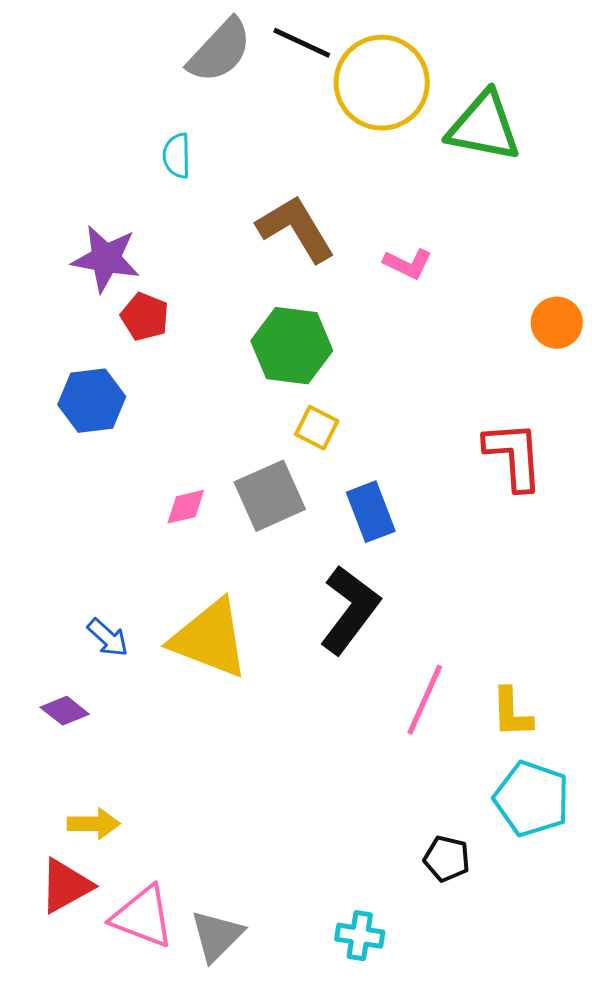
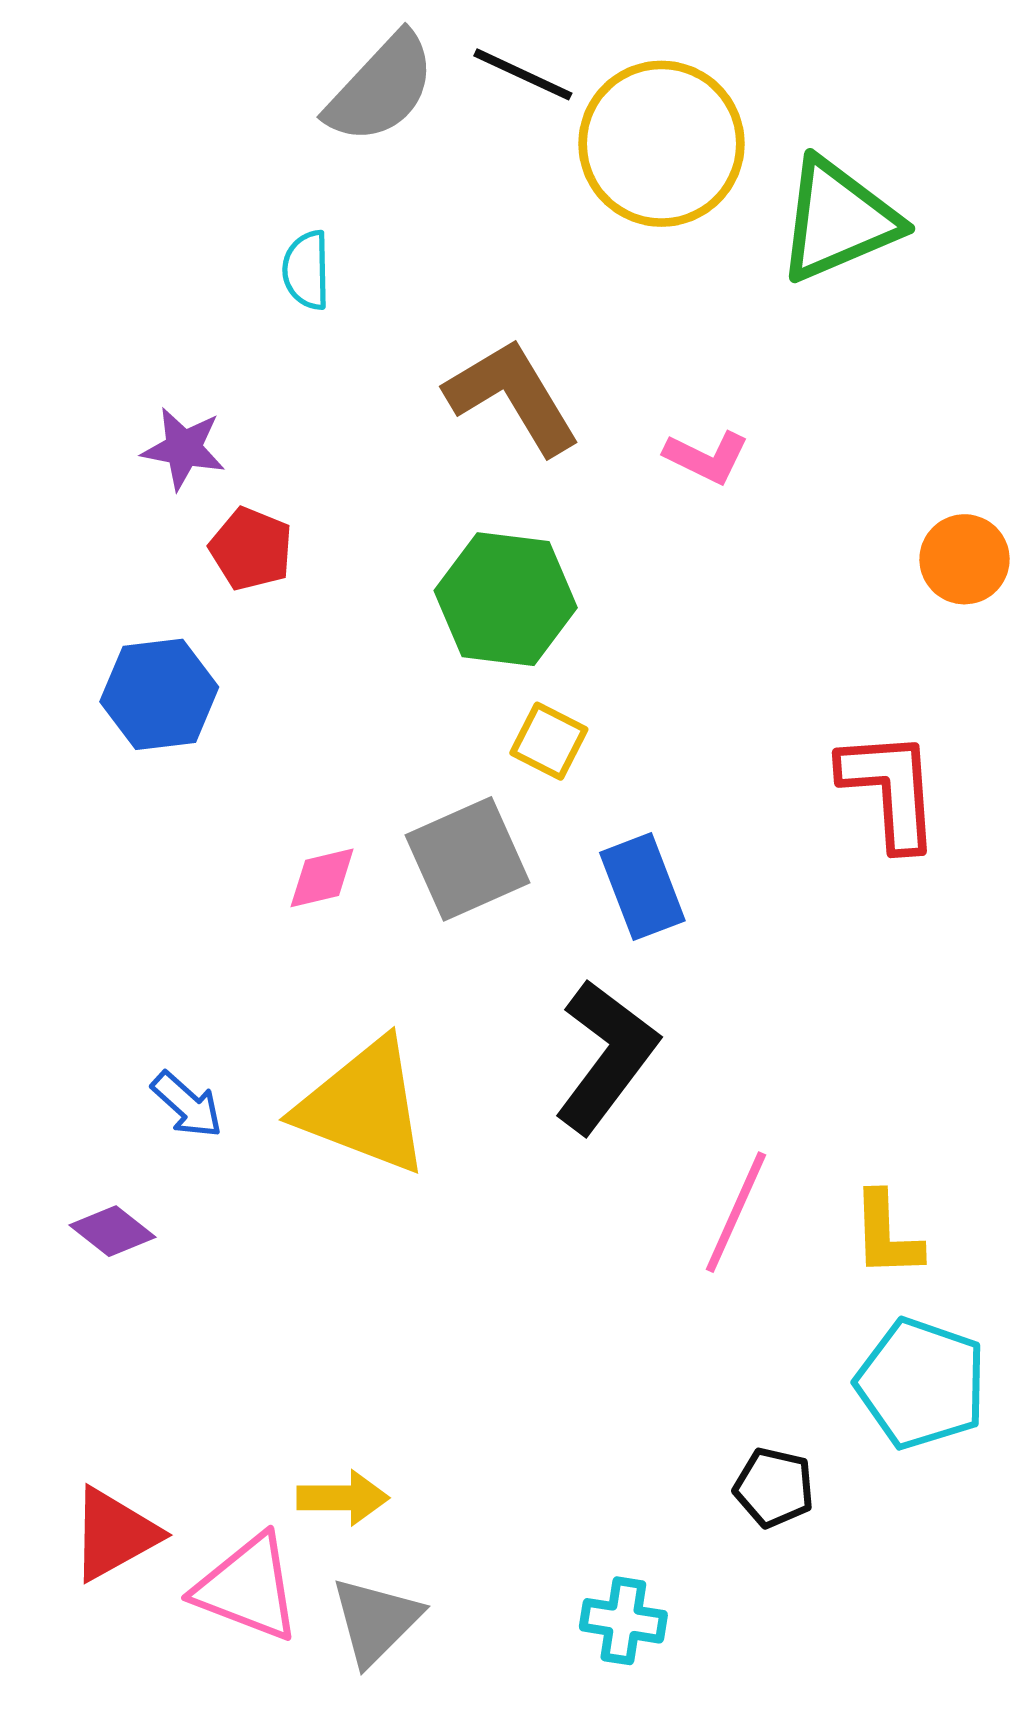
green triangle: (484, 127) -> (838, 220), turned -34
purple star: (106, 259) -> (184, 448), size x0.7
yellow arrow: (94, 824) -> (343, 1498), moved

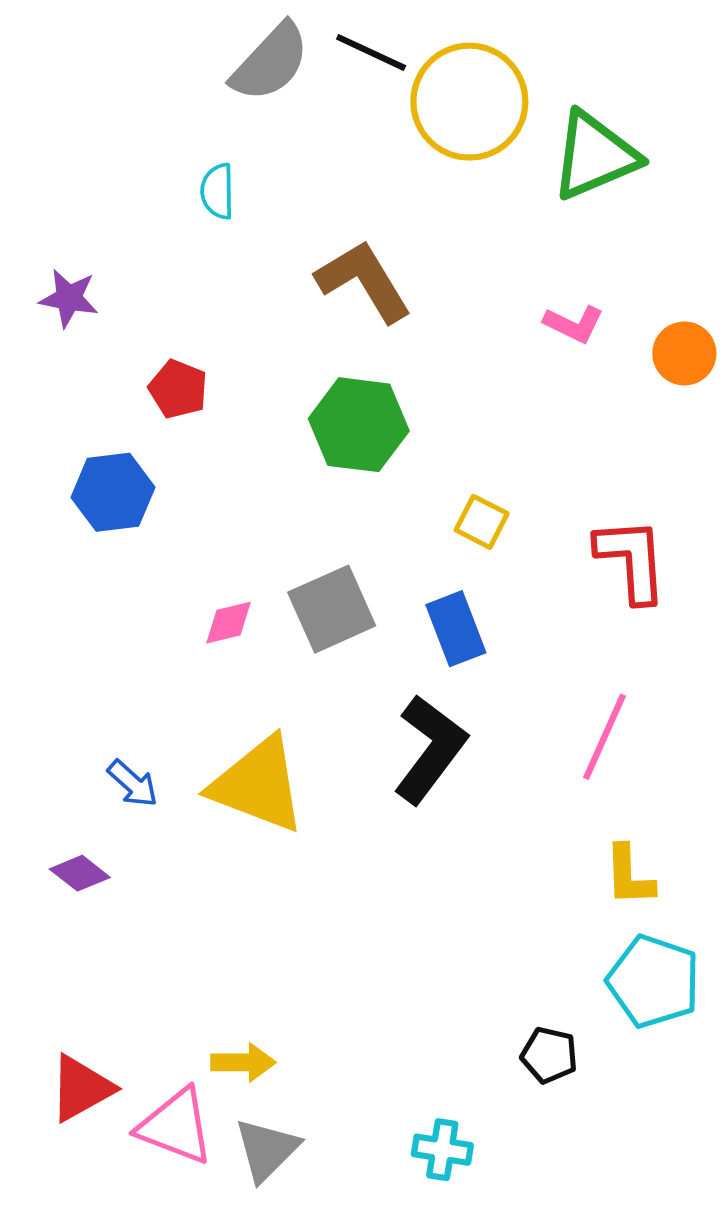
purple star: (184, 448) -> (69, 298), moved
pink L-shape: (706, 457) -> (574, 324), moved
orange circle: (964, 559) -> (684, 353), moved
yellow square: (549, 741) -> (482, 522), moved
pink line: (736, 1212) -> (605, 737), moved

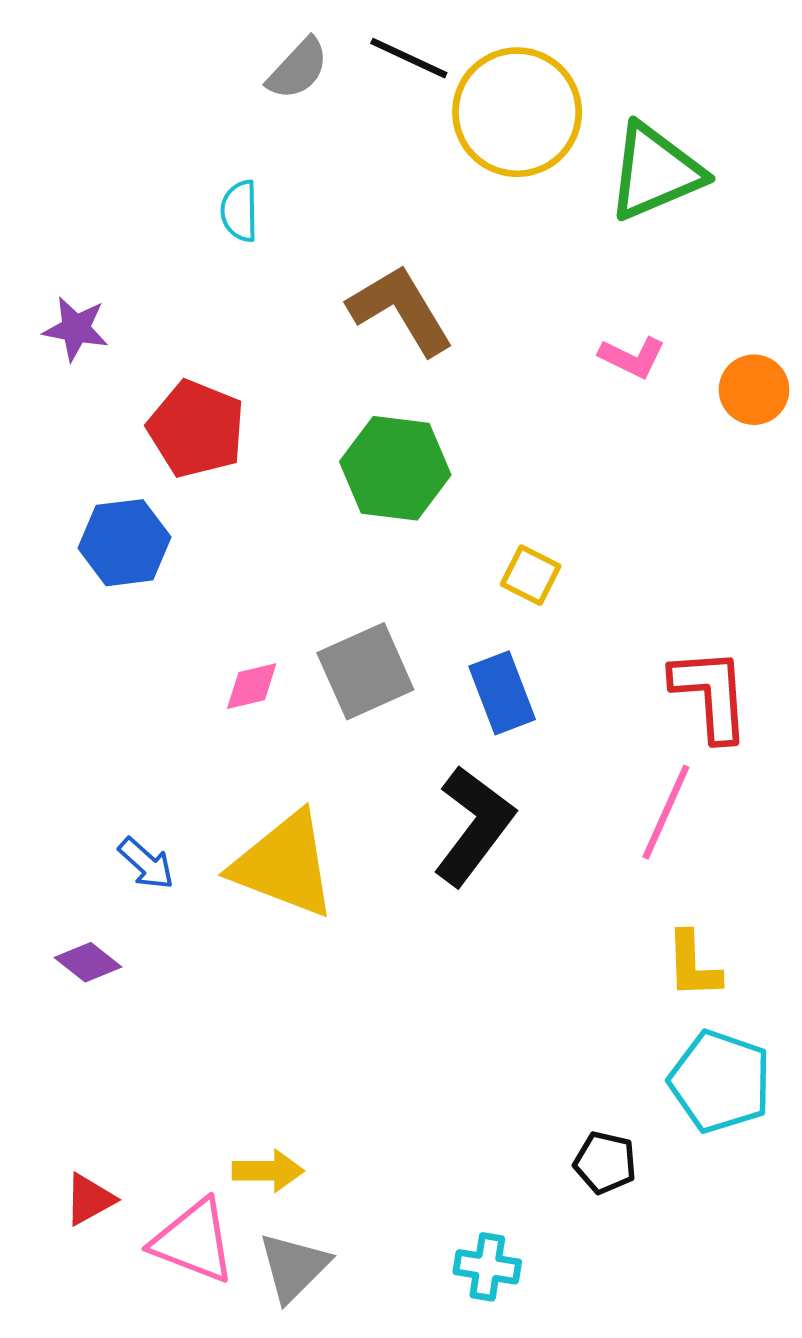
gray semicircle: (270, 62) -> (298, 69), size x0.7
red pentagon: (178, 389) -> (196, 429), size x1.5
red L-shape: (632, 560) -> (711, 694), moved
red triangle: (81, 1088) -> (89, 1199), size x0.7

